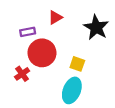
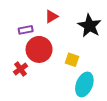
cyan ellipse: (72, 90) -> (84, 84), moved

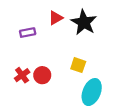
black star: (90, 26) -> (84, 22), moved
red circle: (39, 49) -> (42, 75), moved, size x0.6

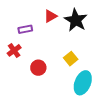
yellow square: (78, 65) -> (71, 59), turned 32
red cross: (22, 75) -> (14, 50), moved

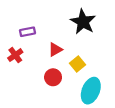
red triangle: (50, 16) -> (55, 50), moved
red circle: (38, 68) -> (53, 77), moved

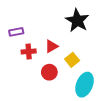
purple rectangle: (27, 32) -> (16, 32), moved
red cross: (15, 55) -> (29, 52), moved, turned 32

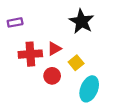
purple rectangle: (16, 32) -> (15, 22), moved
red cross: (29, 52) -> (30, 54), size x1.5

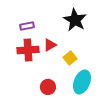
purple rectangle: (15, 22) -> (27, 26), moved
red circle: (52, 76) -> (48, 87), moved

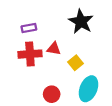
red triangle: (50, 45) -> (54, 49), turned 40

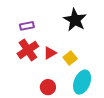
red triangle: (54, 49) -> (50, 53), moved, turned -40
red cross: (30, 54) -> (28, 50), turned -30

